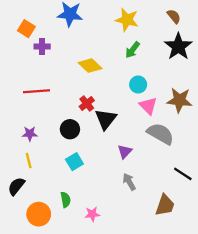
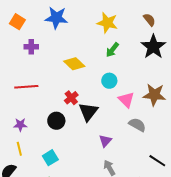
orange square: (26, 29) -> (17, 22), moved
cyan circle: (138, 85) -> (109, 81), moved
gray semicircle: (160, 134) -> (137, 125), size x0.7
cyan square: (74, 162) -> (50, 158), moved

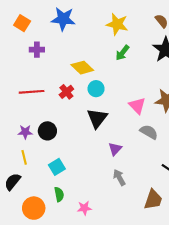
cyan circle: (109, 81) -> (96, 89), moved
red cross: (71, 98) -> (66, 92), moved
black circle: (56, 121) -> (47, 131), moved

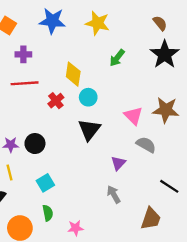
yellow star: (117, 24) -> (97, 23), moved
yellow diamond: (82, 68) -> (73, 74), turned 55
red line: (32, 92) -> (25, 83), moved
purple triangle: (115, 149) -> (118, 163), moved

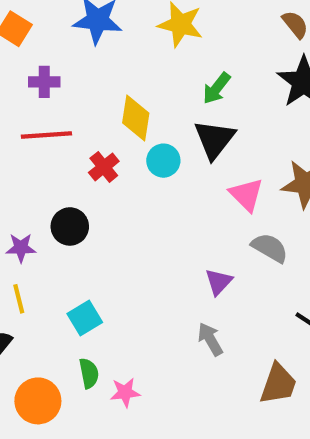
black triangle: (89, 130) -> (214, 139), moved
black circle: (35, 144) -> (70, 226), moved
pink star: (75, 228) -> (125, 392), moved

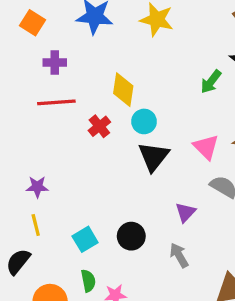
green arrow: (217, 88) -> (211, 82), moved
black triangle: (214, 139) -> (154, 157), moved
black circle: (70, 226) -> (131, 236), moved

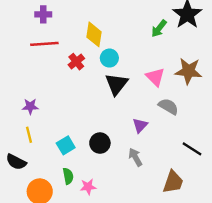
black semicircle: (18, 262) -> (16, 162), turned -102

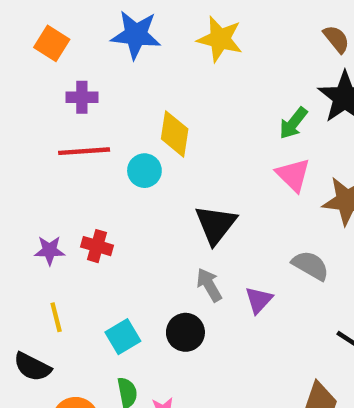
cyan circle: (109, 58) -> (144, 171), moved
red cross: (76, 62) -> (97, 246), moved, turned -35
pink triangle: (155, 77) -> (293, 175), moved
purple star: (30, 106) -> (50, 250), moved
gray arrow: (135, 157) -> (209, 285), moved

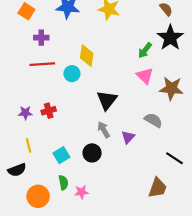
red cross: (97, 246) -> (49, 111), turned -32
black semicircle: (32, 367) -> (17, 170), turned -48

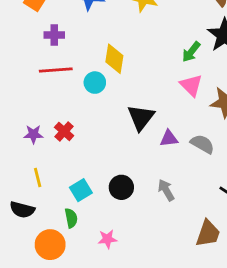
red cross: (49, 111) -> (64, 131), turned -32
gray arrow: (104, 130) -> (166, 190), moved
purple triangle: (128, 137) -> (169, 138), moved, turned 40
black semicircle: (17, 170) -> (22, 210), turned 36
green semicircle: (63, 183) -> (71, 218), moved

